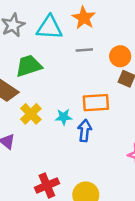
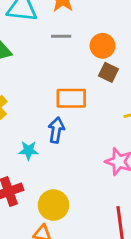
cyan star: (64, 117) -> (29, 151), moved

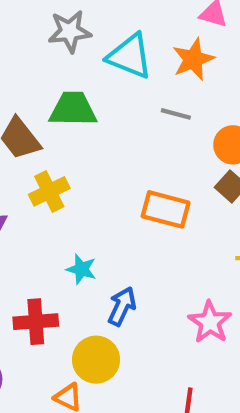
blue arrow: (56, 130) -> (122, 306), moved

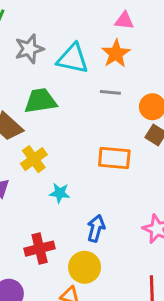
cyan star: (81, 269) -> (60, 193), moved

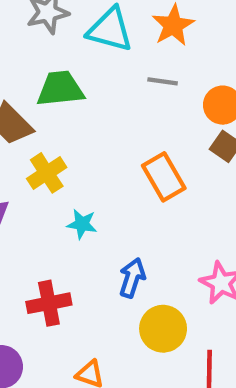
orange rectangle: (114, 158) -> (164, 177), turned 52
yellow circle: (85, 267) -> (163, 329), moved

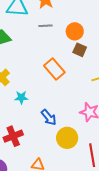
blue arrow: (132, 278) -> (49, 117), turned 132

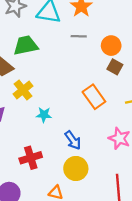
orange rectangle: (54, 69) -> (94, 97), moved
yellow circle: (67, 138) -> (76, 168), moved

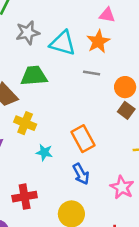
yellow cross: (23, 90) -> (25, 123), turned -36
orange rectangle: (94, 97) -> (83, 139), moved
blue arrow: (73, 140) -> (81, 174), moved

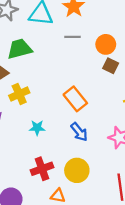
yellow cross: (25, 123) -> (19, 94), turned -36
cyan star: (44, 152) -> (37, 128), moved
red cross: (25, 197) -> (42, 169), moved

